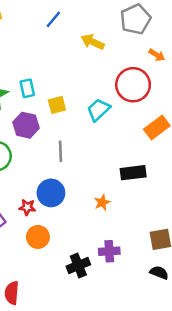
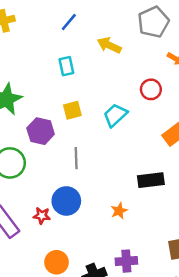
red circle: (133, 85) -> (151, 89), size x0.6
cyan rectangle: (27, 88) -> (66, 66), moved
orange circle: (38, 237) -> (56, 262), moved

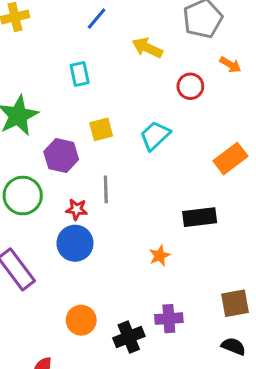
cyan rectangle: (66, 66) -> (80, 74), moved
red circle: (151, 89) -> (190, 86), moved
blue circle: (66, 201) -> (75, 243), moved
red star: (42, 216) -> (77, 209), moved

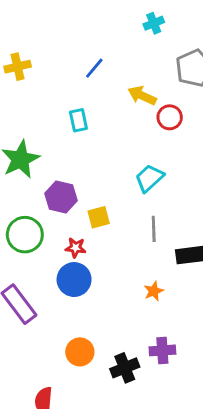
red circle: (190, 86) -> (170, 117), moved
yellow square: (101, 129) -> (99, 217), moved
gray line: (106, 189) -> (154, 229), moved

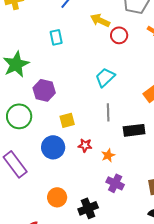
yellow square: (99, 217) -> (67, 120), moved
red star: (76, 248) -> (85, 145), moved
purple cross: (162, 350) -> (115, 183), moved, turned 30

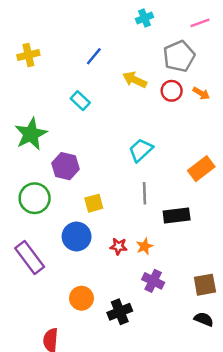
red circle: (119, 35) -> (172, 91), moved
cyan rectangle: (56, 37) -> (80, 101), turned -35
red star: (85, 145) -> (119, 246), moved

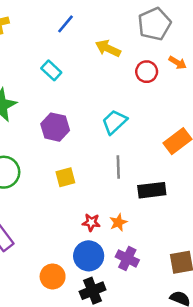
red circle: (172, 91) -> (147, 72), moved
purple hexagon: (65, 166) -> (55, 127), moved
blue circle: (77, 236) -> (89, 256), moved

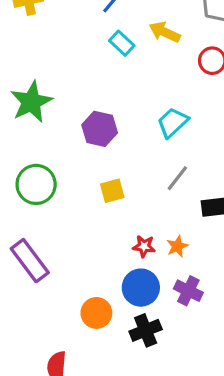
cyan rectangle: (51, 70) -> (122, 43), moved
gray line: (118, 167) -> (177, 178), turned 40

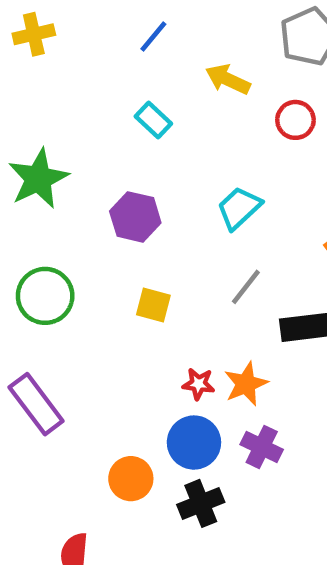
cyan rectangle: (122, 43) -> (153, 120), moved
yellow square: (112, 191) -> (153, 305), turned 30
orange star: (177, 246) -> (246, 384), size x1.4

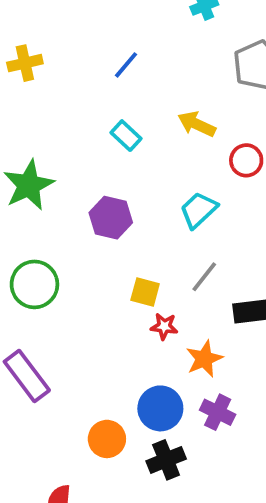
yellow arrow: (228, 79) -> (197, 124), moved
red circle: (295, 120) -> (246, 160), moved
yellow square: (153, 305) -> (145, 292), moved
red star: (198, 384) -> (164, 326), moved

